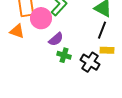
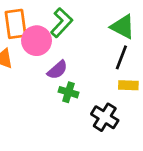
black cross: (90, 62) -> (105, 117), moved

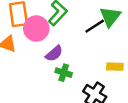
green triangle: (123, 27) -> (110, 17), turned 40
black line: (121, 57) -> (95, 26), moved, turned 36

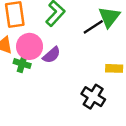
pink circle: (36, 29) -> (30, 46), moved
green cross: (64, 73) -> (22, 64), moved

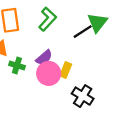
pink circle: (30, 46) -> (49, 73), moved
yellow rectangle: (114, 68) -> (66, 70), moved, turned -70

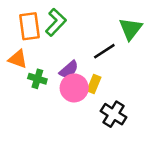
green L-shape: (48, 19) -> (56, 22), moved
black line: (83, 32) -> (104, 51), moved

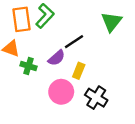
black line: (104, 51) -> (74, 42), moved
pink circle: (74, 88) -> (61, 92), moved

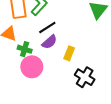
black line: (74, 42) -> (47, 27), moved
pink circle: (61, 92) -> (32, 67), moved

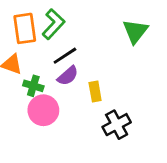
yellow rectangle: (69, 53) -> (95, 92), turned -32
black cross: (85, 77) -> (117, 125), turned 30

